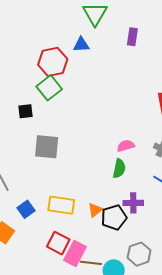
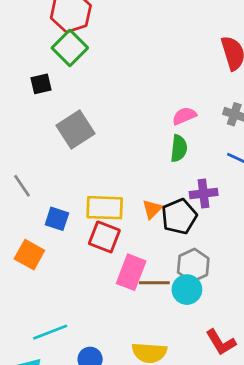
gray square: (47, 147) -> (76, 130), turned -32
blue square: (26, 209) -> (57, 219), turned -30
red square: (58, 243) -> (104, 237), moved
gray hexagon: (139, 254) -> (193, 265), moved

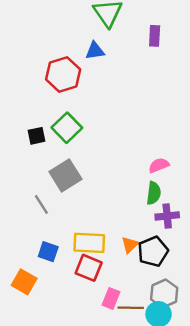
green square: (70, 48) -> (67, 128), moved
gray line: (22, 186) -> (41, 205), moved
purple cross: (204, 193) -> (167, 216), moved
pink rectangle: (131, 272) -> (111, 298), size x0.7

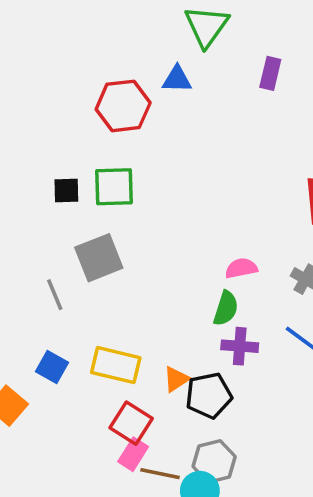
green square: (67, 128) -> (114, 187), turned 32
red square: (89, 268) -> (131, 423), moved

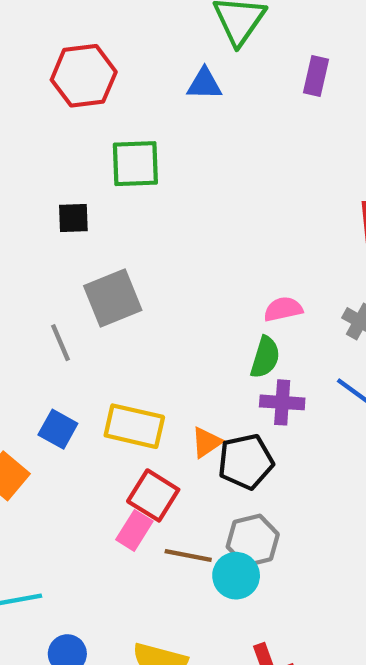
red hexagon: (123, 106) -> (84, 76), moved
green square: (114, 187) -> (135, 164), moved
pink rectangle: (133, 454) -> (134, 530), moved

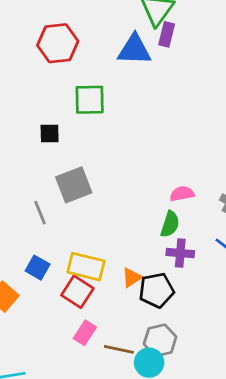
purple rectangle: (316, 76) -> (167, 34), moved
blue triangle: (204, 84) -> (134, 50), size x1.5
red square: (153, 495) -> (77, 292), moved

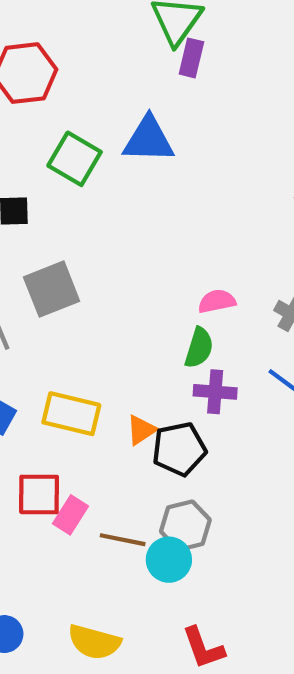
blue triangle: (134, 50) -> (148, 140), moved
green square: (90, 100) -> (75, 159), turned 32
red square: (77, 292) -> (39, 494), moved, turned -32

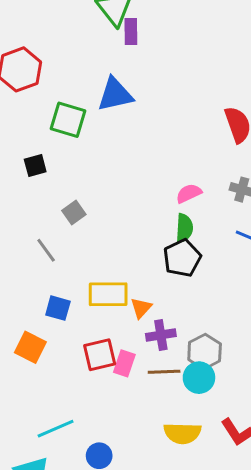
gray square: (52, 289) -> (74, 213), size x0.6
purple cross: (215, 392) -> (161, 335), moved
orange triangle: (141, 430) -> (141, 308), moved
black pentagon: (179, 449) -> (182, 258), moved
yellow semicircle: (94, 642) -> (182, 433), moved

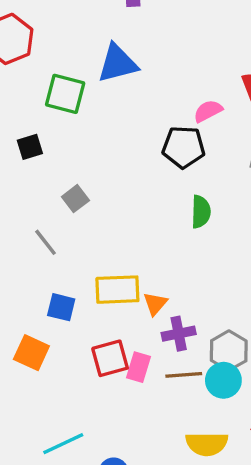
pink semicircle: (189, 193) -> (208, 111), moved
black pentagon: (182, 258) -> (184, 147), moved, turned 30

